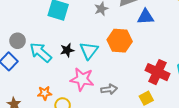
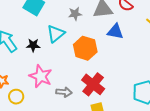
cyan triangle: (89, 51) -> (56, 34), moved
red cross: (157, 72) -> (93, 84), moved

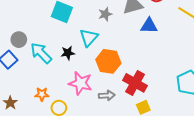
orange hexagon: (85, 48) -> (108, 61), moved

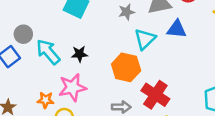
cyan triangle: (89, 38) -> (145, 39), moved
pink star: (80, 83) -> (72, 87), moved, turned -30

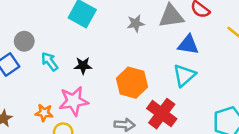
cyan triangle: (145, 39) -> (184, 75), moved
cyan arrow: (48, 52) -> (50, 62), size x0.7

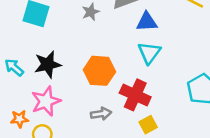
black star: (83, 66) -> (48, 64), size x1.5

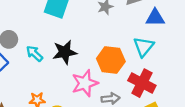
cyan triangle: (149, 53) -> (144, 47), moved
pink star: (46, 101) -> (85, 83), moved

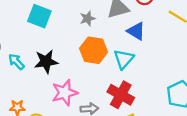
blue triangle: (155, 18) -> (136, 31), turned 30
orange hexagon: (111, 60) -> (94, 50), moved

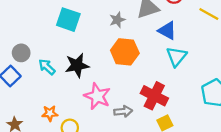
cyan triangle: (124, 59) -> (176, 57), moved
pink star: (65, 93) -> (97, 96), turned -30

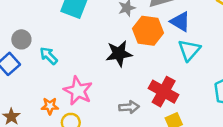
orange hexagon: (125, 52) -> (148, 31), moved
black star: (77, 65) -> (119, 54), moved
pink star: (97, 96) -> (78, 91), moved

